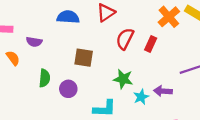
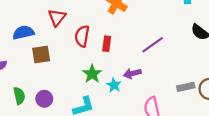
red rectangle: (151, 44) -> (107, 44), moved
brown square: (84, 58) -> (41, 54), moved
green star: (123, 79) -> (92, 74), turned -30

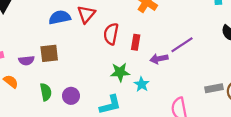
blue semicircle: (23, 33) -> (60, 17), moved
brown square: (41, 54) -> (49, 53), moved
purple arrow: (132, 73) -> (159, 59), moved
green star: (92, 74) -> (120, 72), turned 30

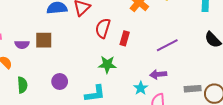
purple arrow: (159, 59) -> (158, 74), moved
cyan star: (142, 84) -> (141, 88), moved
green semicircle: (46, 92) -> (22, 85), moved

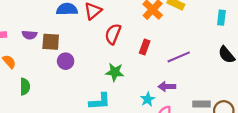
red rectangle: (125, 38) -> (145, 47), moved
purple semicircle: (22, 44) -> (29, 35), moved
purple circle: (60, 82) -> (66, 61), moved

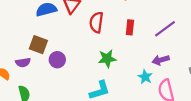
purple semicircle: (29, 35) -> (23, 62), moved
brown square: (51, 42) -> (38, 45), turned 30

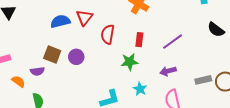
green star: (107, 59) -> (129, 62), moved
purple circle: (57, 60) -> (76, 57), moved
cyan star: (145, 77) -> (140, 89), moved

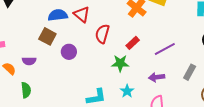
red triangle: (84, 17) -> (82, 14), turned -36
red rectangle: (139, 40) -> (133, 43), turned 32
brown square: (52, 54) -> (47, 36), moved
gray rectangle: (203, 80) -> (190, 72), moved, turned -56

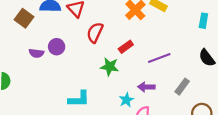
brown square: (47, 36) -> (24, 18), moved
purple semicircle: (29, 61) -> (36, 53), moved
cyan star: (127, 91) -> (126, 100), moved

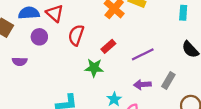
purple circle: (57, 47) -> (39, 37), moved
purple arrow: (146, 87) -> (142, 85), moved

